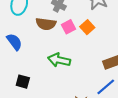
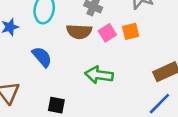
orange square: (87, 27) -> (131, 31), turned 32

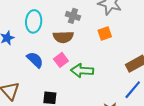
pink square: (107, 33) -> (61, 60), moved

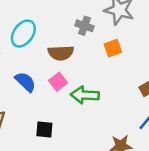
gray cross: (73, 16) -> (84, 26), moved
cyan ellipse: (34, 21) -> (23, 34), turned 30

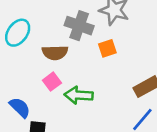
gray cross: (84, 26) -> (79, 26), size x1.5
blue semicircle: (25, 82) -> (20, 107), moved

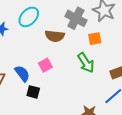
pink square: (52, 82) -> (45, 65), moved
green arrow: (79, 95) -> (86, 63), moved, turned -135

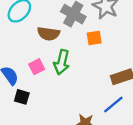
green arrow: (86, 63) -> (62, 62), moved, turned 45

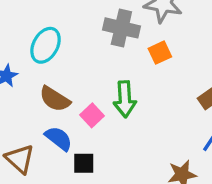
brown semicircle: (48, 34) -> (55, 99), moved, turned 40

